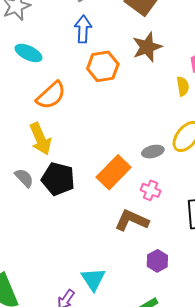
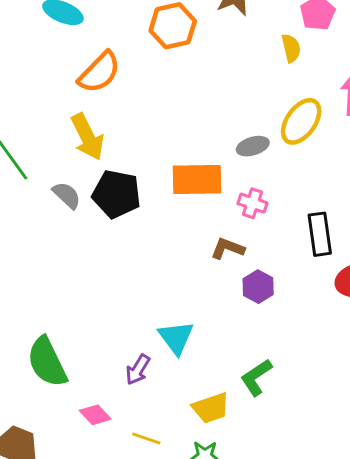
orange rectangle: (114, 172) -> (197, 180), turned 48
brown L-shape: (132, 220) -> (227, 248), size x0.7
purple hexagon: (157, 261) -> (258, 287), moved

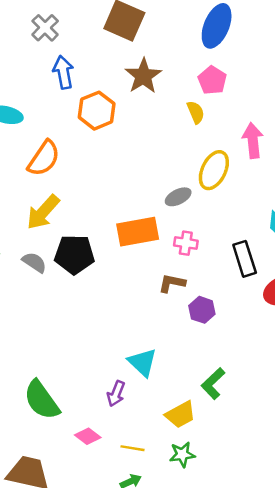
yellow arrow: (87, 137) -> (43, 212), turned 78

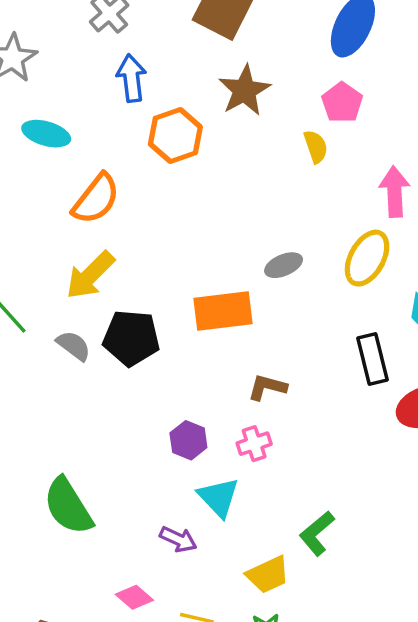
yellow ellipse: (214, 170) -> (367, 258), moved
pink cross: (186, 243) -> (254, 444), moved, turned -30
purple hexagon: (202, 310) -> (188, 440), moved
purple arrow: (116, 394) -> (178, 539), turned -90
green semicircle: (42, 400) -> (68, 506), moved

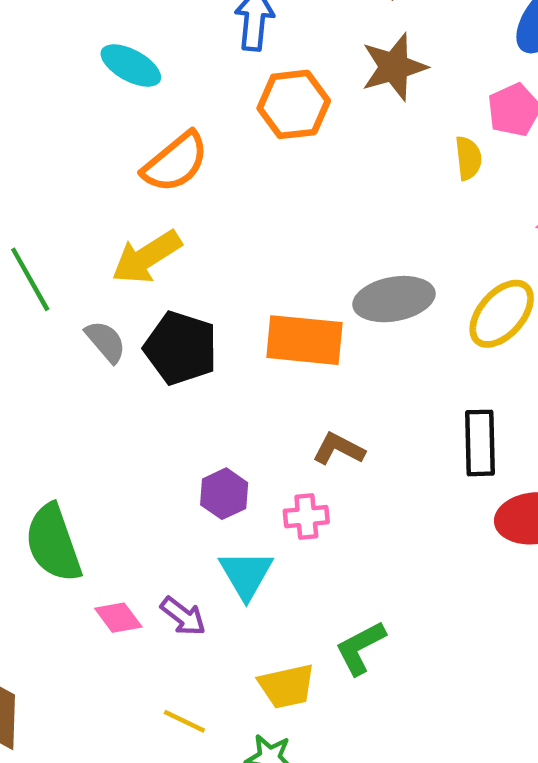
gray ellipse: (284, 265) -> (394, 299), size x1.6
pink diamond: (134, 597) -> (118, 618), moved

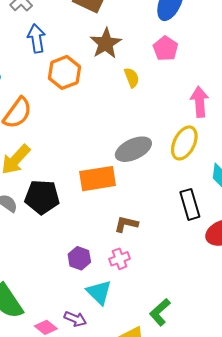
yellow semicircle: (468, 158) -> (132, 78), moved

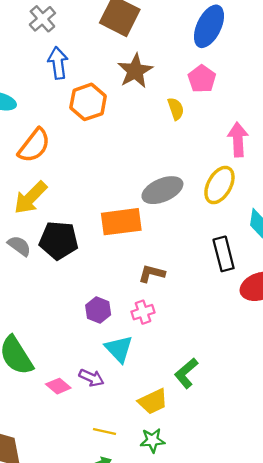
yellow semicircle: (132, 78) -> (176, 109), moved

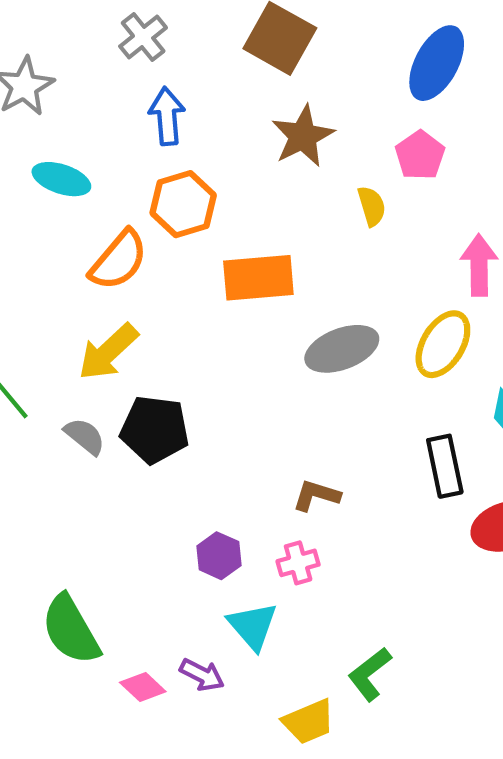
orange hexagon: (88, 102) -> (183, 204), moved
orange rectangle: (121, 222) -> (258, 278), moved

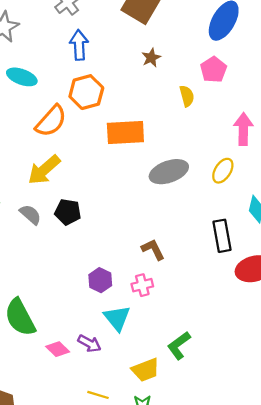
brown star: (303, 136) -> (151, 58), size x0.6
yellow ellipse: (443, 344) -> (223, 171), size x0.7
black pentagon: (155, 430) -> (68, 212), size x0.7
brown L-shape: (316, 495) -> (153, 249), turned 45

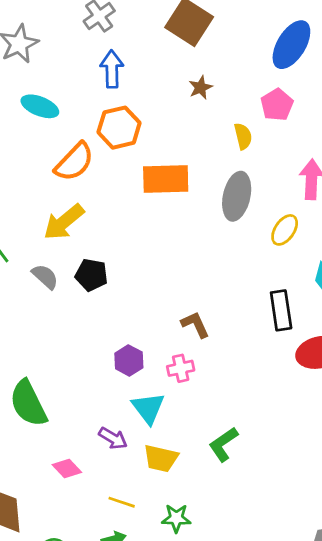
gray ellipse: (169, 172) -> (237, 196), moved, turned -60
pink diamond: (58, 349) -> (67, 469), moved
yellow trapezoid: (146, 370) -> (161, 458), moved, turned 32

